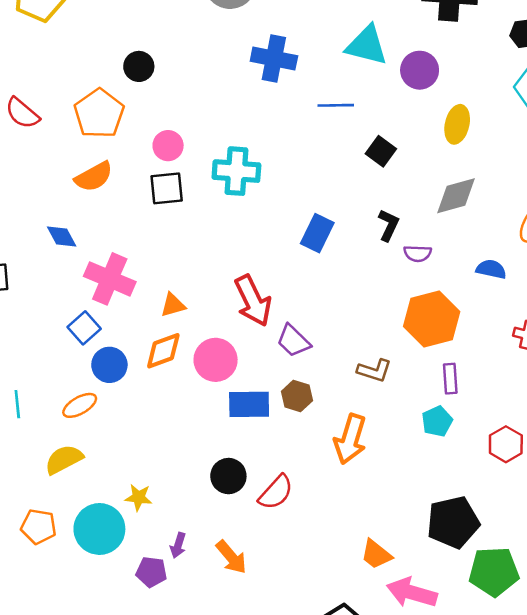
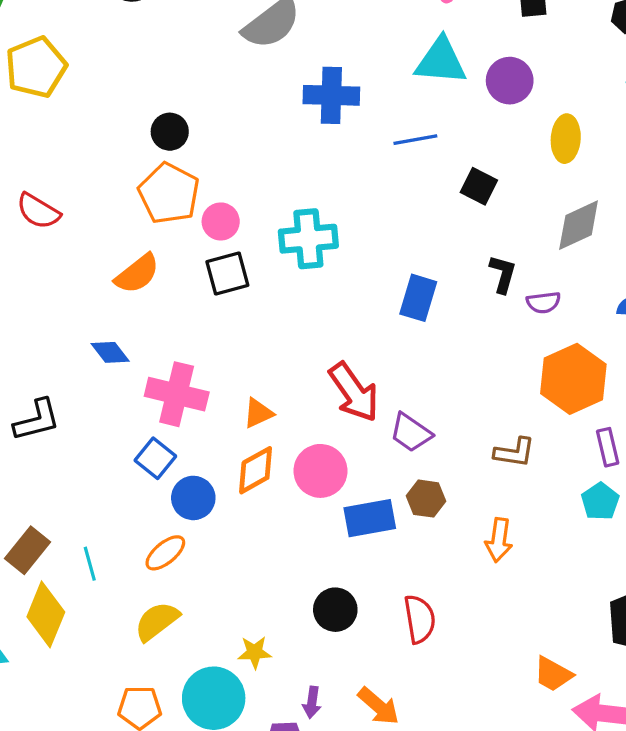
orange pentagon: (99, 114) -> (169, 193), moved
orange arrow: (350, 439) -> (499, 540), size x0.7
black circle: (228, 476) -> (335, 610), moved
red semicircle: (276, 492) -> (420, 619), turned -42

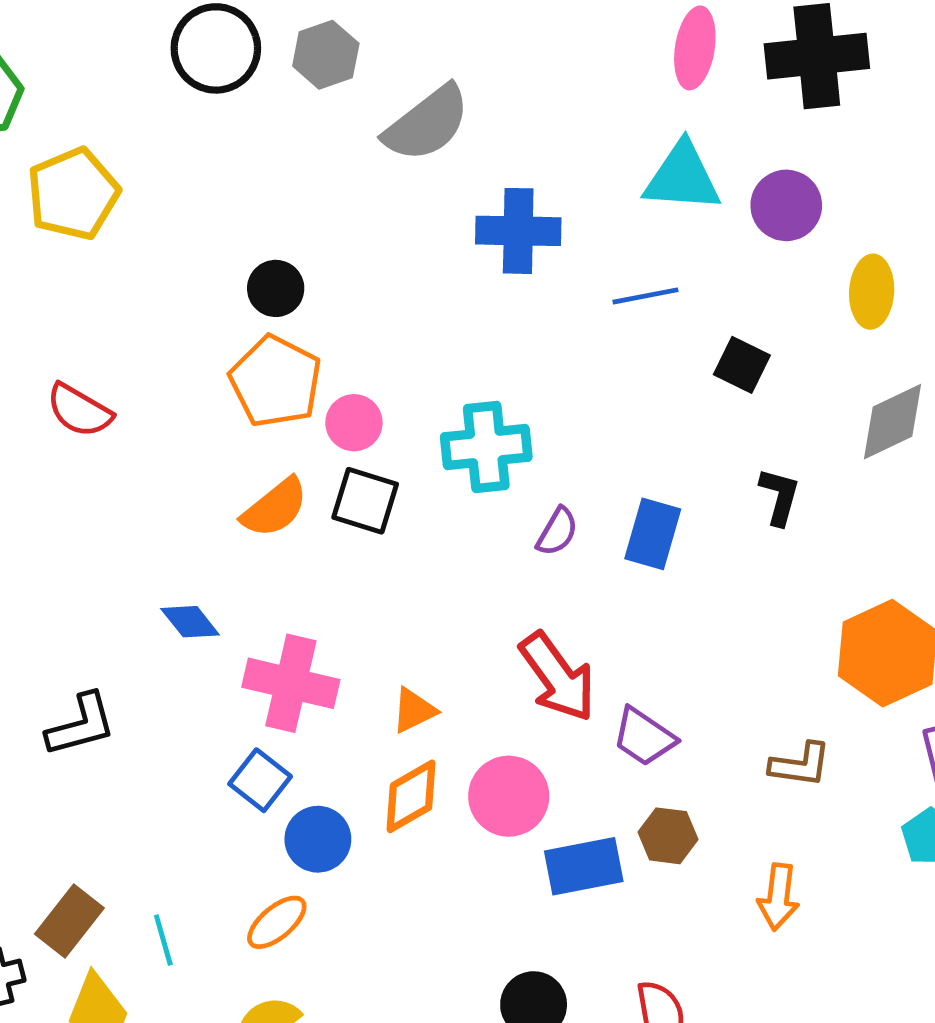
black square: (227, 273) -> (365, 501), turned 33
orange semicircle: (137, 274) -> (275, 508), moved
purple semicircle: (544, 302) -> (557, 532), moved, turned -52

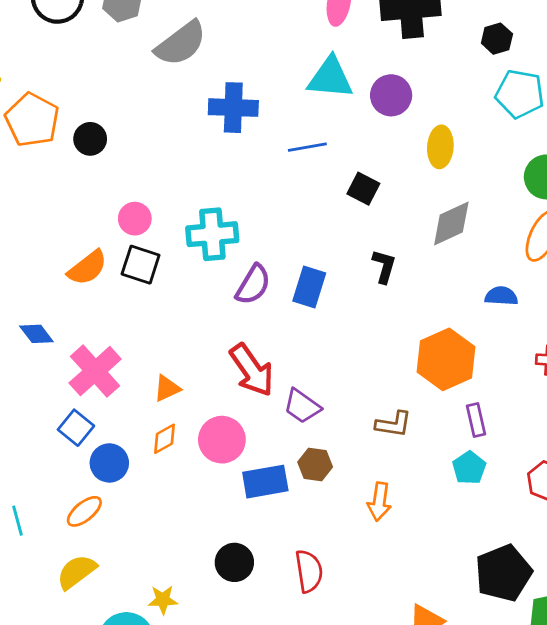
orange pentagon: (276, 381) -> (32, 120), moved
purple semicircle: (557, 532) -> (253, 285), size x1.4
pink cross: (291, 683) -> (95, 371), turned 34
orange diamond: (411, 796) -> (164, 439), size x0.7

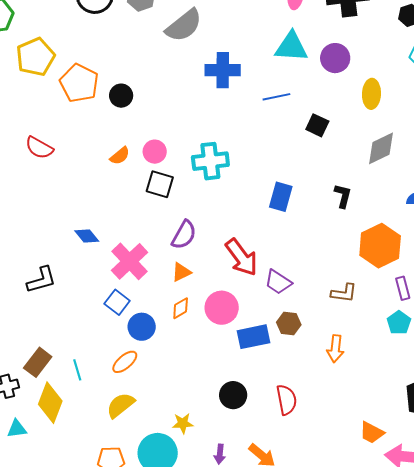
black L-shape: (384, 266) -> (343, 196), moved
orange semicircle: (87, 268) -> (120, 156), moved, size x0.7
purple semicircle: (253, 285) -> (184, 235), moved

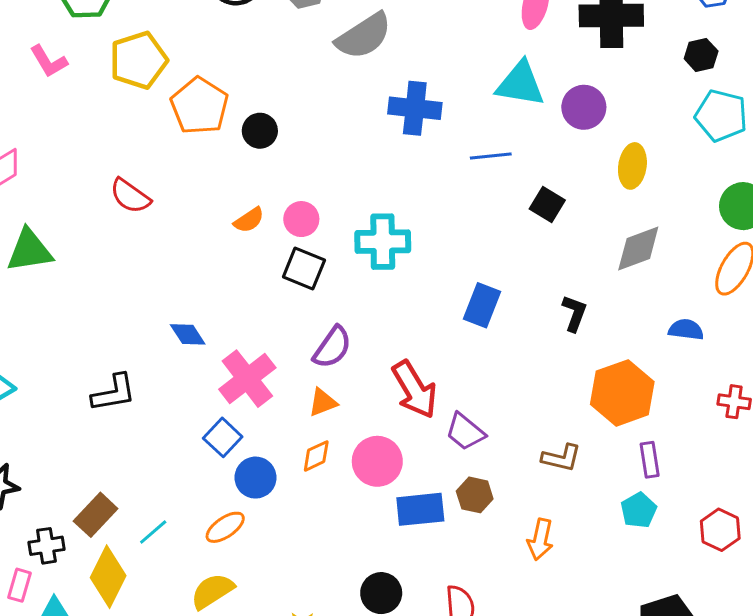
cyan line: (77, 370) -> (153, 532), turned 60

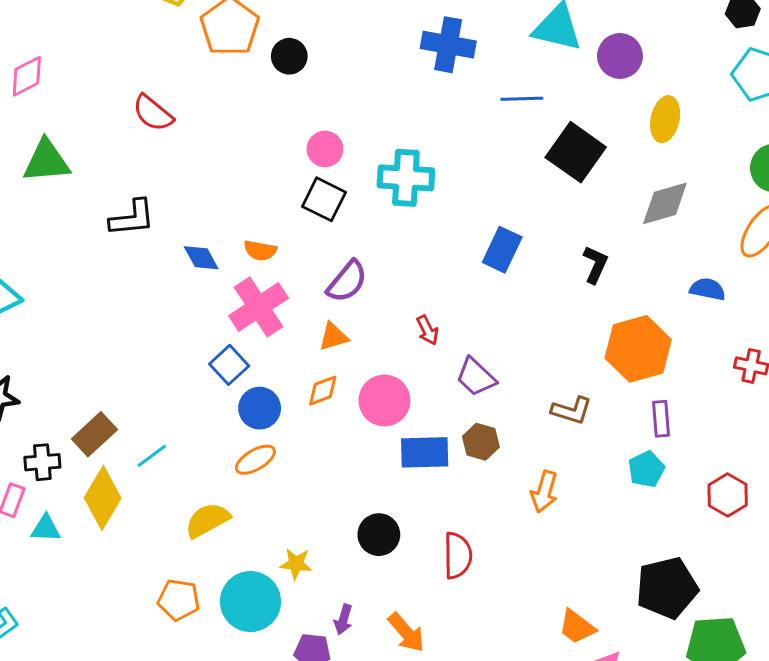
black square: (547, 205) -> (576, 152), size x1.6
orange semicircle: (249, 220) -> (260, 250), moved, turned 40
red arrow: (414, 389) -> (427, 330), size x0.5
black L-shape: (114, 393) -> (132, 218), moved
orange ellipse: (225, 527) -> (255, 460), moved

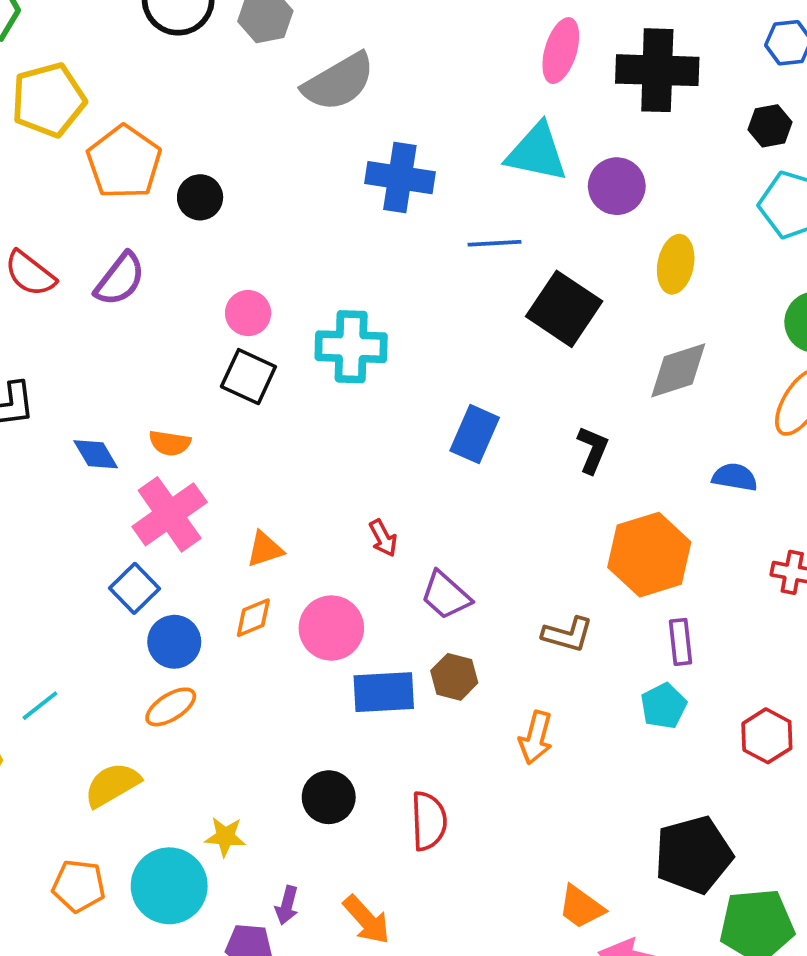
purple semicircle: (347, 282) -> (120, 279), moved

